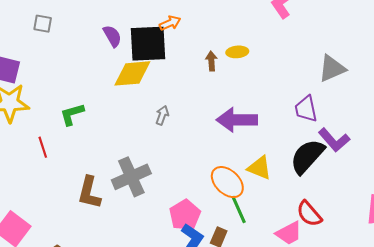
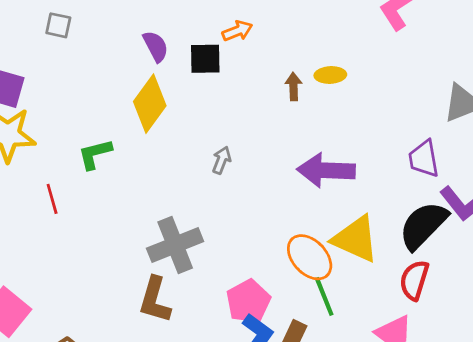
black square: (148, 44) -> (205, 59), size x0.6
yellow diamond: (132, 73) -> (150, 104), moved, turned -51
yellow triangle: (259, 168) -> (356, 239), size x1.4
brown L-shape: (89, 193) -> (155, 300), moved
red semicircle: (309, 214) -> (414, 280), moved, turned 56

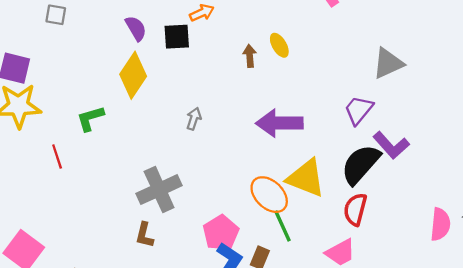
yellow ellipse: (330, 75) -> (279, 45), turned 65
purple trapezoid: (424, 159) -> (359, 110), turned 52
brown L-shape: (155, 300) -> (144, 235), size x0.7

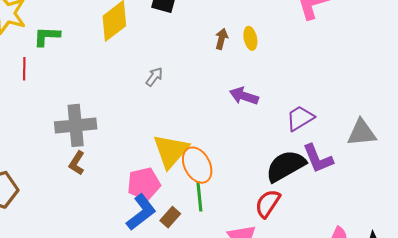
gray triangle: (388, 63) -> (362, 133), moved
green L-shape: (90, 118) -> (47, 36), moved
purple arrow: (279, 123) -> (244, 96), moved, size x0.7
yellow triangle: (306, 178) -> (171, 151), moved, turned 30
gray cross: (159, 190) -> (76, 125), moved

